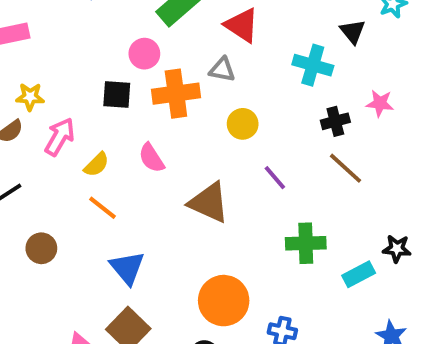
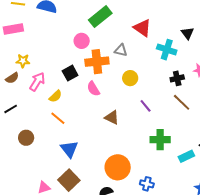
red triangle: (242, 25) -> (142, 28), moved
black square: (117, 94) -> (70, 73), moved, turned -35
pink semicircle: (151, 158) -> (93, 89), moved
brown triangle: (209, 203) -> (112, 117), size x0.7

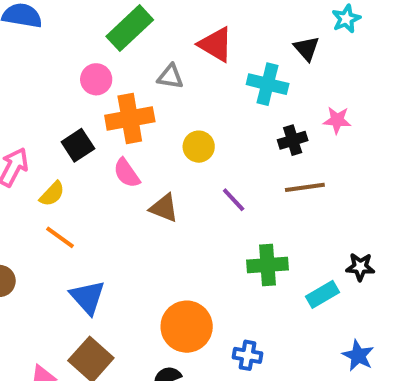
gray triangle: (121, 50) -> (170, 77), moved
brown line: (182, 102) -> (305, 187), turned -48
brown triangle: (112, 117) -> (164, 208), moved

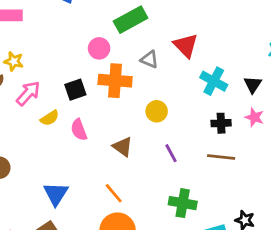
black triangle: (307, 48) -> (253, 85), moved
pink semicircle: (127, 173) -> (79, 130), moved
orange line: (60, 237) -> (114, 193), moved

